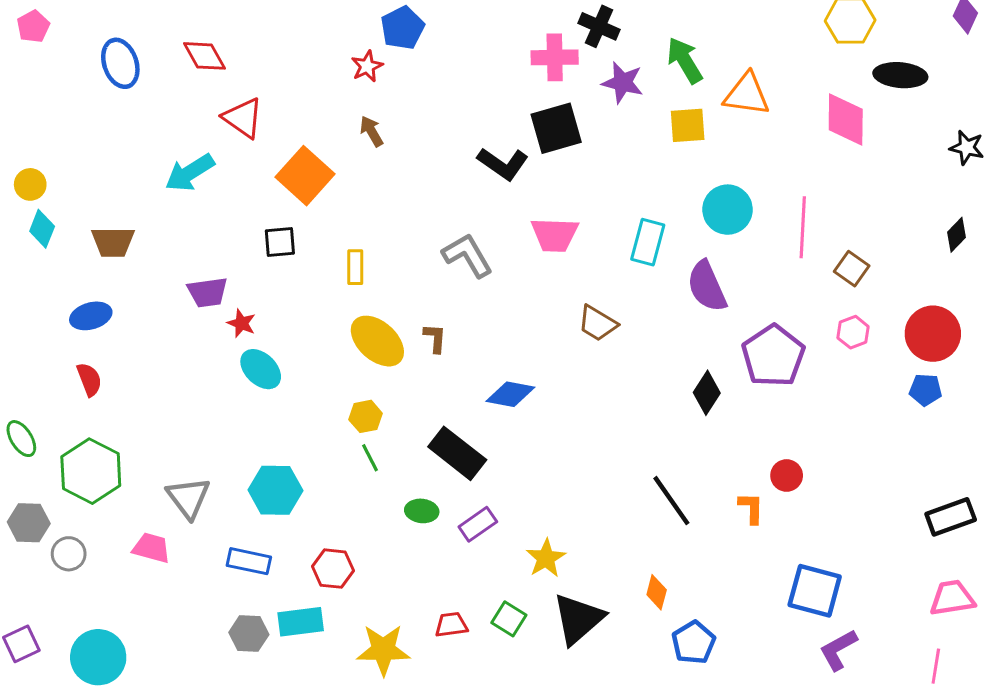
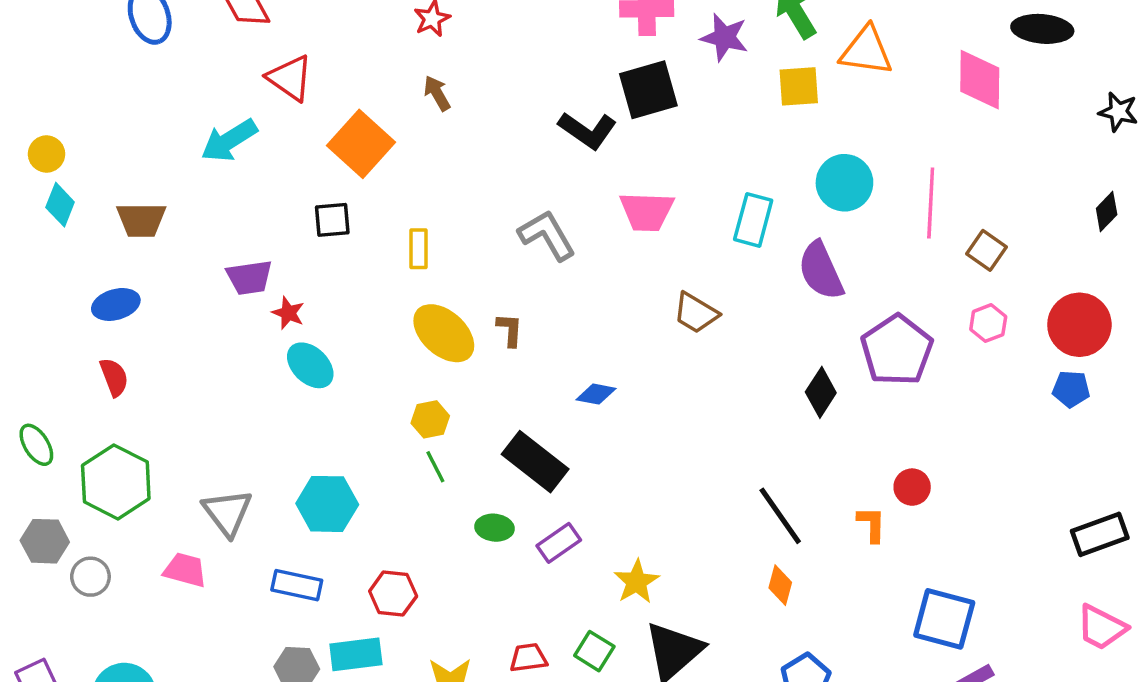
blue diamond: (510, 394) -> (596, 394), size x0.7
orange diamond: (657, 592) -> (780, 585), moved
pink trapezoid: (952, 598) -> (1101, 627), turned -144

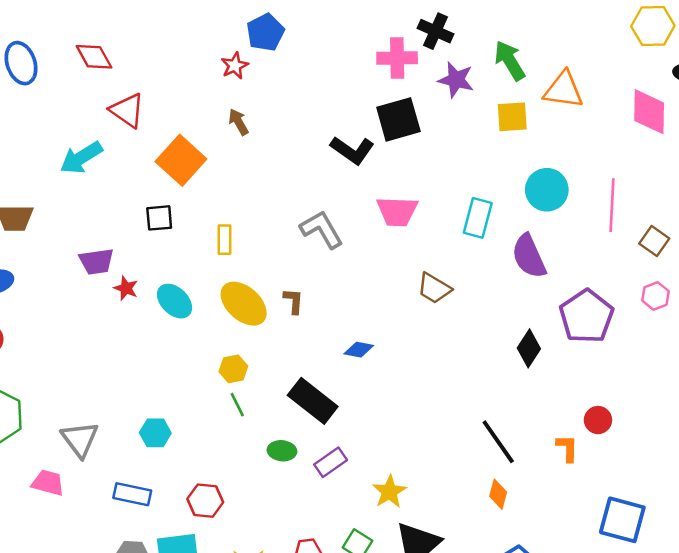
cyan ellipse: (310, 365) -> (175, 301), moved
cyan hexagon: (327, 504) -> (155, 433), size x0.7

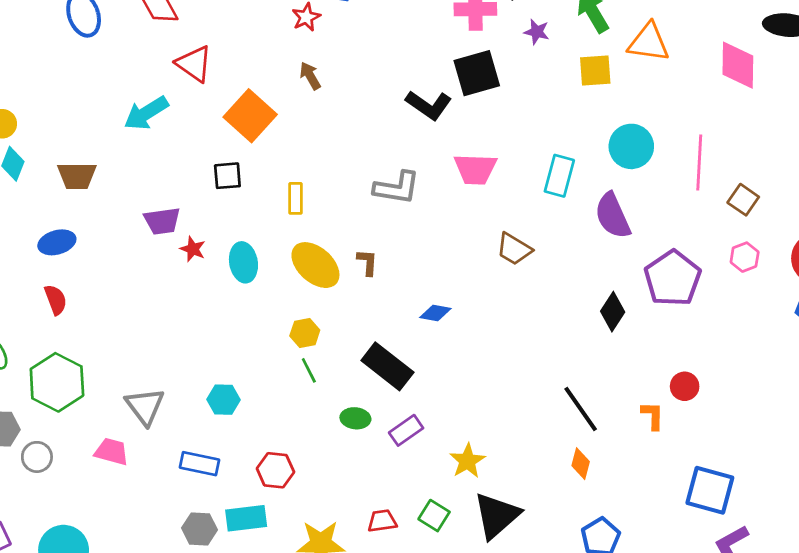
purple star: (456, 80) -> (537, 32), size x0.7
gray L-shape: (322, 229) -> (397, 188), turned 129
cyan ellipse: (175, 301) -> (243, 262), turned 36

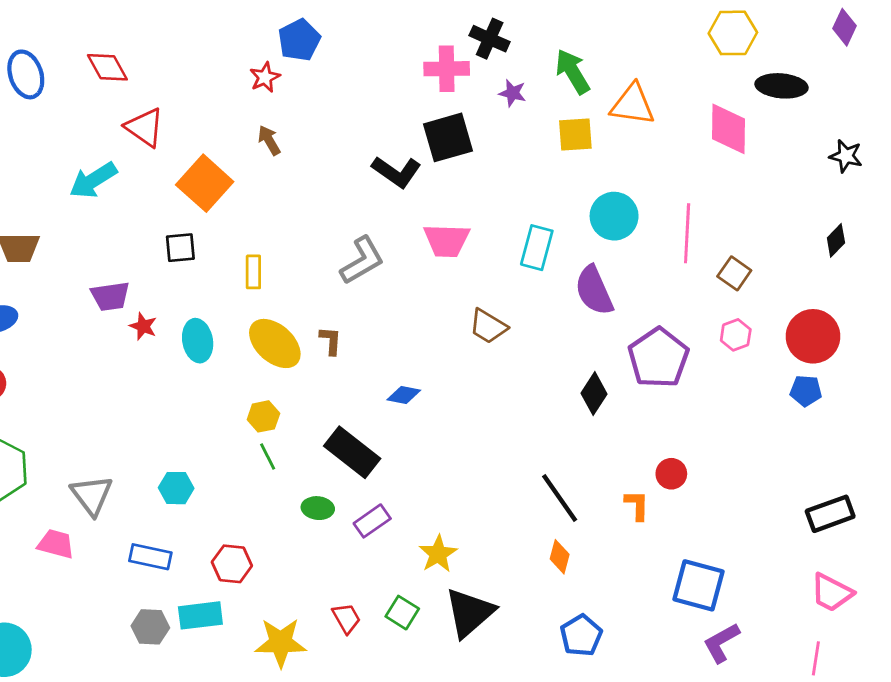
gray L-shape: (397, 188) -> (362, 260), turned -39
red trapezoid: (382, 521) -> (346, 618), turned 68

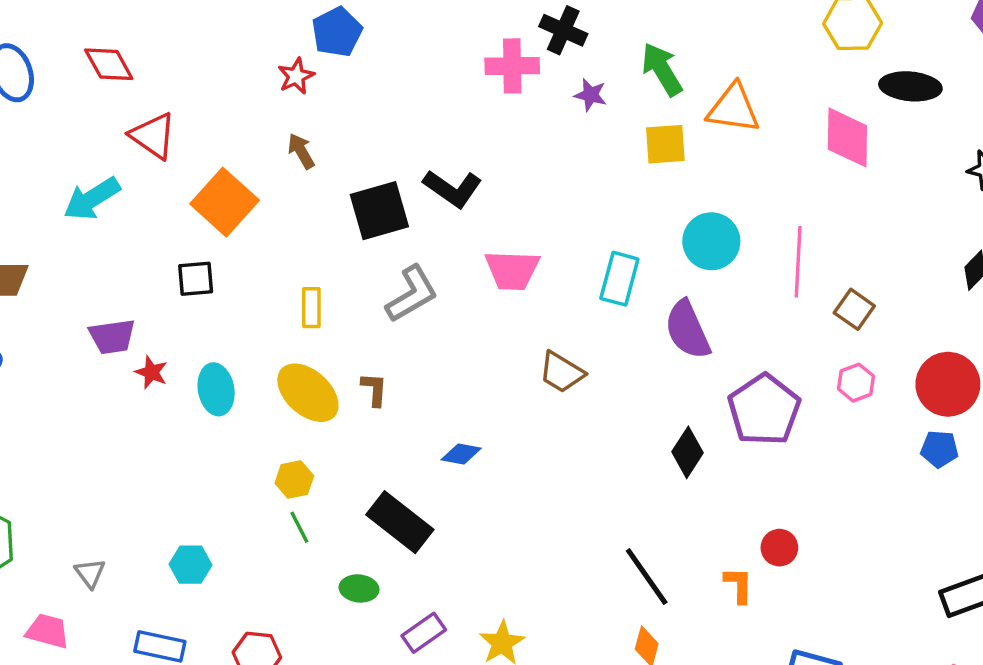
black square: (448, 137) -> (379, 211), moved
yellow rectangle: (253, 272) -> (311, 308), moved
gray triangle: (92, 495) -> (90, 573), size x0.6
purple rectangle: (372, 521) -> (424, 633), moved

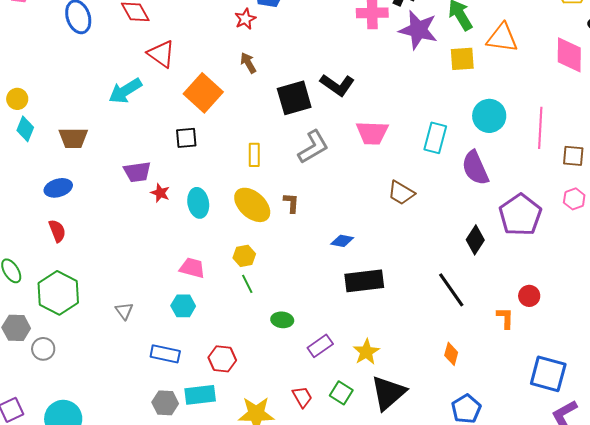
purple star: (590, 95) -> (418, 30), size x2.0
brown square: (854, 309) -> (573, 156), turned -30
black rectangle: (400, 522) -> (364, 281), moved, turned -45
black line: (647, 577) -> (451, 290), moved
pink trapezoid: (48, 631) -> (192, 268), moved

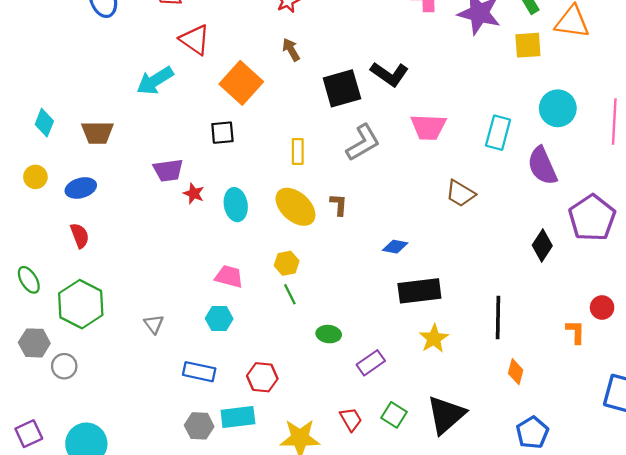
yellow circle: (17, 99) -> (35, 177), moved
black line: (451, 290) -> (498, 317), moved, turned 36
yellow star: (366, 352) -> (434, 338), moved

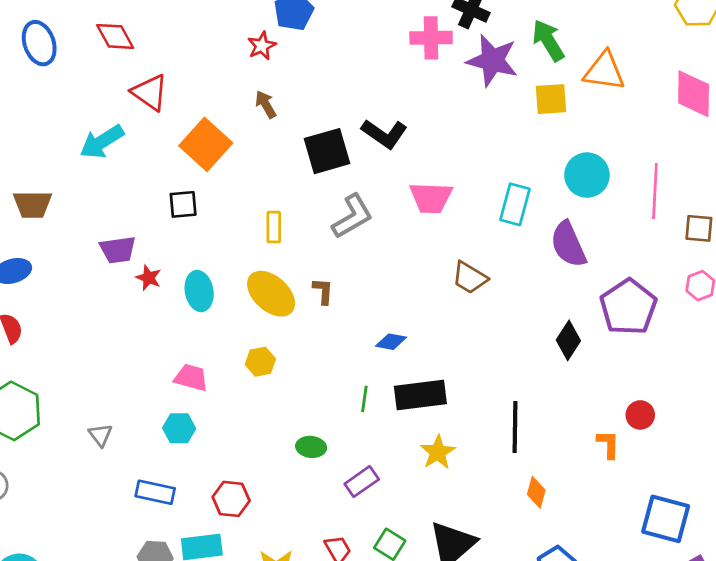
green line: (290, 294) -> (364, 399), moved, turned 35

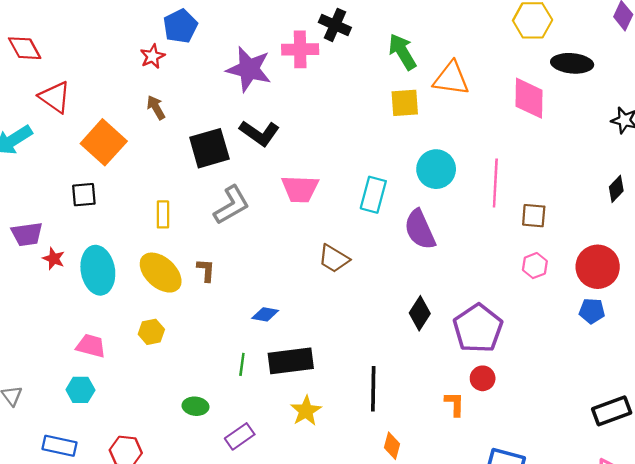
purple star: (492, 60) -> (249, 69), moved
cyan ellipse: (199, 291) -> (98, 270), size x1.4
purple pentagon: (628, 307) -> (478, 328), moved

